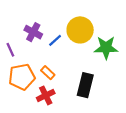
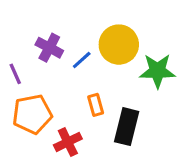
orange rectangle: (48, 73) -> (96, 105), moved, turned 32

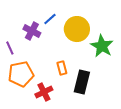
blue line: (82, 60) -> (50, 19), moved
green star: (157, 71) -> (102, 46), turned 30

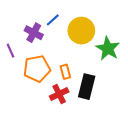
orange pentagon: (21, 74) -> (37, 69), moved
red cross: (44, 92) -> (59, 94), moved

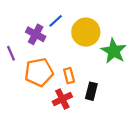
black rectangle: (87, 87) -> (91, 91), size x0.7

